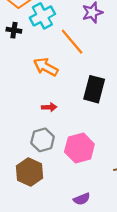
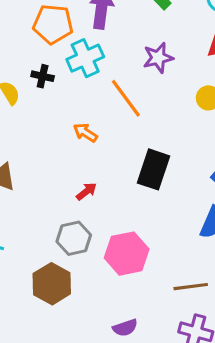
orange arrow: (46, 67) -> (85, 133), size x0.7
red arrow: (49, 107) -> (86, 191), turned -40

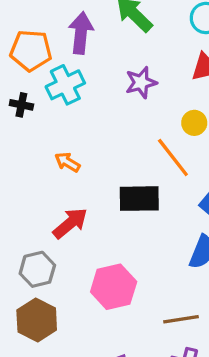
orange line: (126, 98) -> (173, 158), moved
black rectangle: (153, 169) -> (139, 199), turned 72
red arrow: (86, 191) -> (70, 223), size x1.6
gray hexagon: (74, 238) -> (37, 269), moved

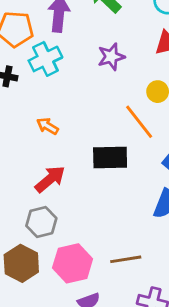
gray hexagon: (37, 269) -> (41, 222), moved
pink hexagon: (114, 287) -> (73, 263), moved
brown line: (181, 319) -> (126, 259), moved

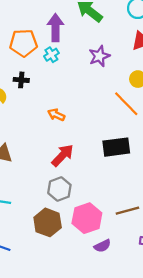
cyan cross: (45, 59) -> (51, 55), moved, size x0.6
black rectangle: (110, 158) -> (116, 147), moved

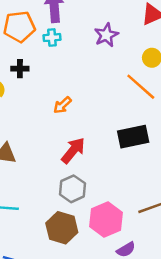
cyan cross: (51, 55) -> (52, 38), turned 32
orange arrow: (56, 115) -> (62, 105), turned -63

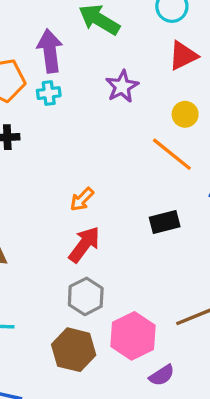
orange arrow: (62, 105) -> (82, 199), moved
black rectangle: (133, 137) -> (165, 222), size x0.7

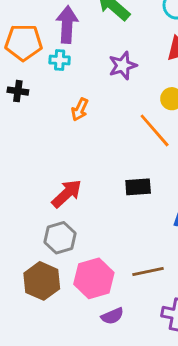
orange arrow: (82, 199) -> (80, 109), moved, turned -30

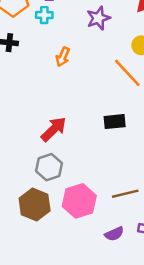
purple semicircle: (112, 316) -> (114, 234), moved

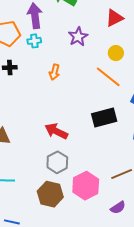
black rectangle: (115, 122) -> (104, 117), size x1.4
red arrow: (54, 129) -> (56, 131), turned -100

